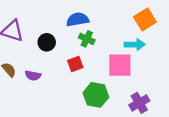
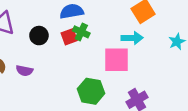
red square: (75, 64) -> (69, 37), moved

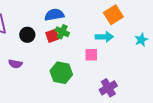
pink square: (116, 60) -> (91, 55), size x0.6
green hexagon: (91, 91) -> (61, 73), moved

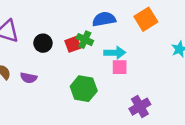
blue semicircle: (54, 15) -> (104, 19), moved
cyan arrow: (104, 37) -> (115, 53), moved

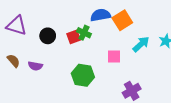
orange square: (146, 19) -> (122, 20), moved
cyan arrow: (115, 53) -> (141, 44), moved, turned -42

